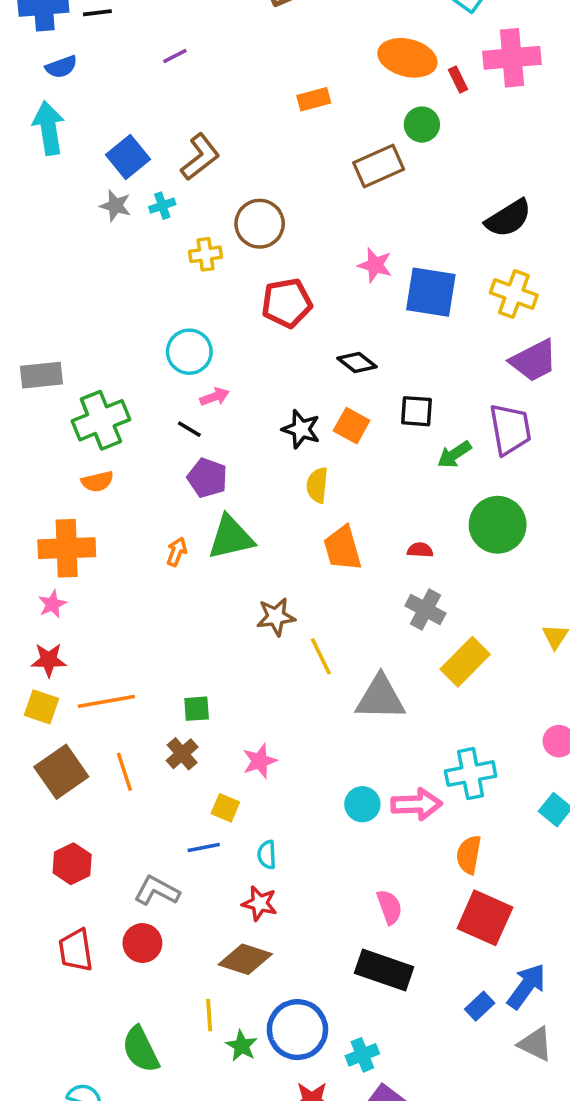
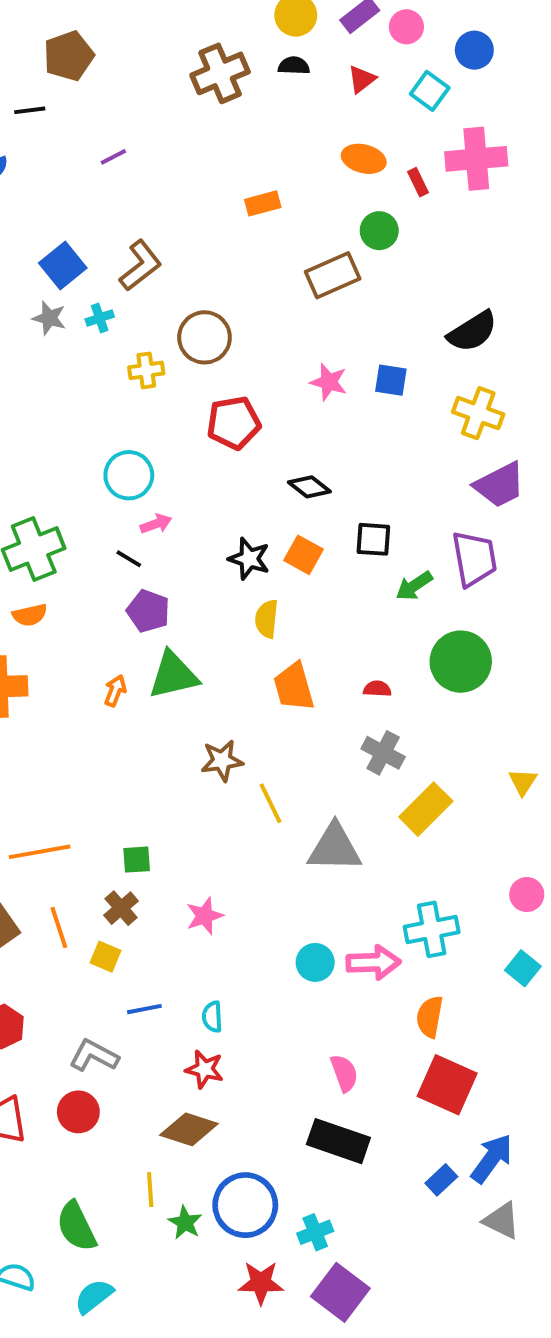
orange ellipse: (407, 58) -> (364, 159), size x0.7
blue square: (431, 292) -> (391, 380), moved, size x0.6
yellow square: (225, 808) -> (106, 957), moved

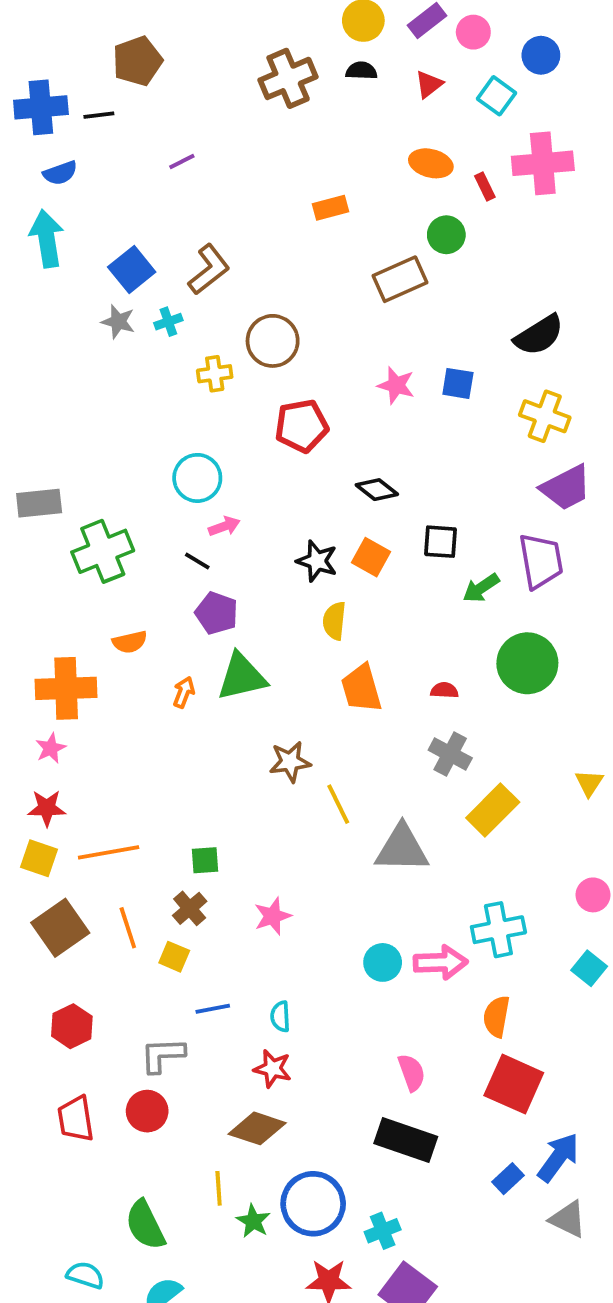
orange semicircle: (30, 615) -> (130, 642), moved
gray L-shape: (94, 1056) -> (163, 1055), turned -30

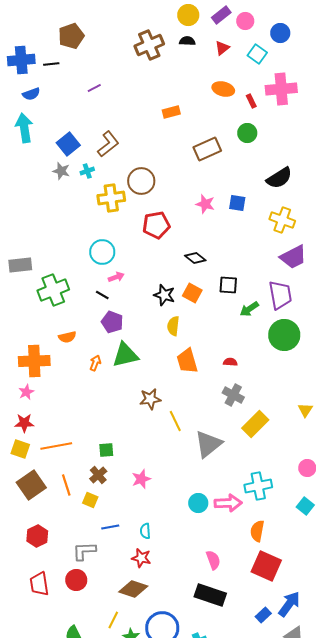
green circle: (446, 235) -> (247, 133), moved
yellow cross: (215, 374) -> (111, 198), size x1.5
green circle: (527, 663) -> (284, 335), moved
gray triangle: (402, 849) -> (208, 444), turned -40
yellow line: (219, 1188) -> (113, 620), turned 30

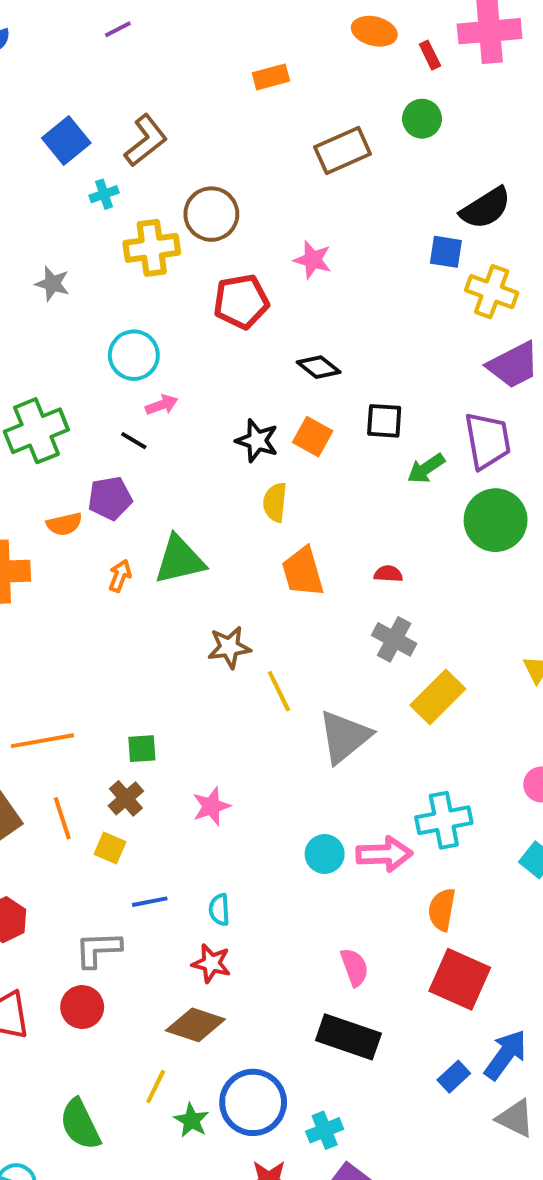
gray star: (61, 171) -> (52, 284), moved
blue square: (237, 203) -> (446, 252), moved
pink star: (205, 204) -> (313, 260), moved
purple pentagon: (112, 322) -> (110, 498), moved, turned -30

